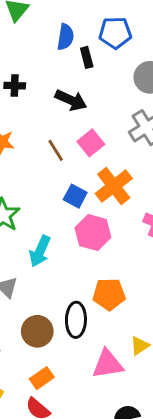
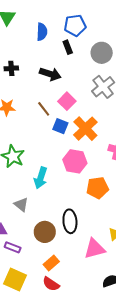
black rectangle: (87, 57) -> (68, 47), moved
blue square: (75, 196) -> (60, 126), moved
orange pentagon: (109, 294) -> (97, 188), moved

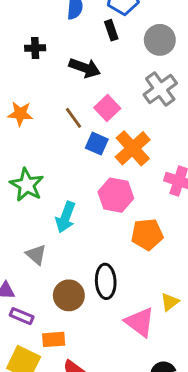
black cross: (11, 68) -> (35, 48), moved
pink triangle: (95, 249) -> (140, 322), turned 50
orange rectangle: (51, 263) -> (54, 339), moved, turned 35

